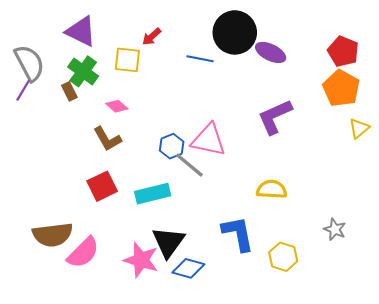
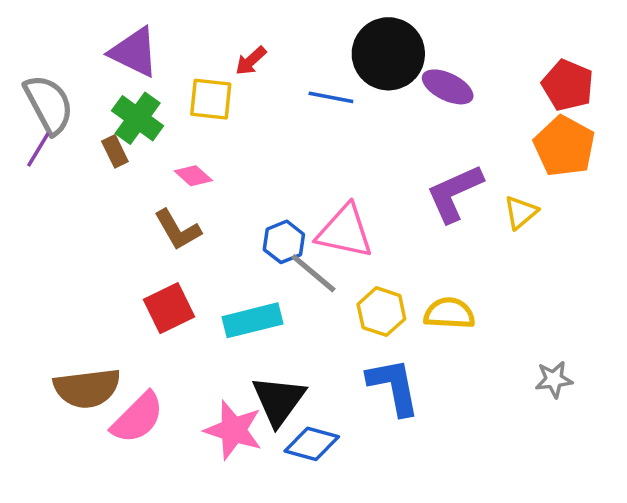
yellow triangle: (359, 128) -> (521, 212), moved
gray star: (335, 229) -> (554, 380), turned -30
yellow hexagon: (283, 257) -> (381, 312), moved

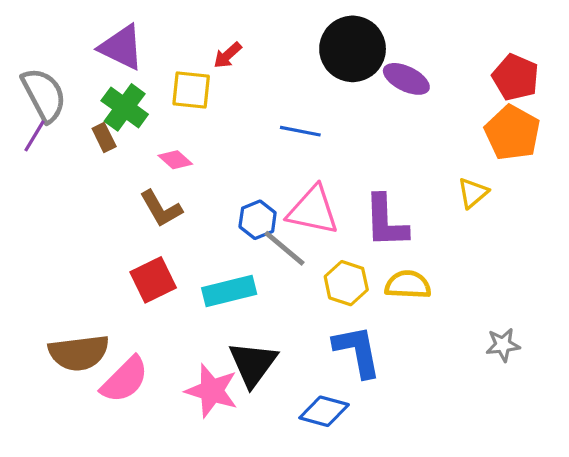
blue line: (331, 97) -> (300, 131), moved
purple L-shape: (455, 193) -> (386, 221), moved, turned -68
blue diamond: (312, 444) -> (324, 411), moved

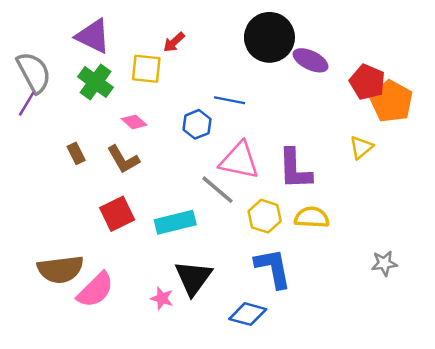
red pentagon: (516, 77) -> (367, 82), moved
brown rectangle: (104, 138) -> (76, 153), moved
blue hexagon: (258, 220) -> (197, 124), moved
pink star: (212, 391) -> (162, 298), size x0.6

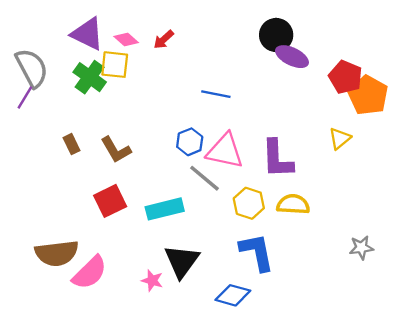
black circle: (269, 37) -> (276, 35), moved, size x0.7
yellow square: (146, 69) -> (115, 65), moved
pink diamond: (134, 122) -> (126, 40), moved
blue hexagon: (197, 124) -> (190, 142), moved

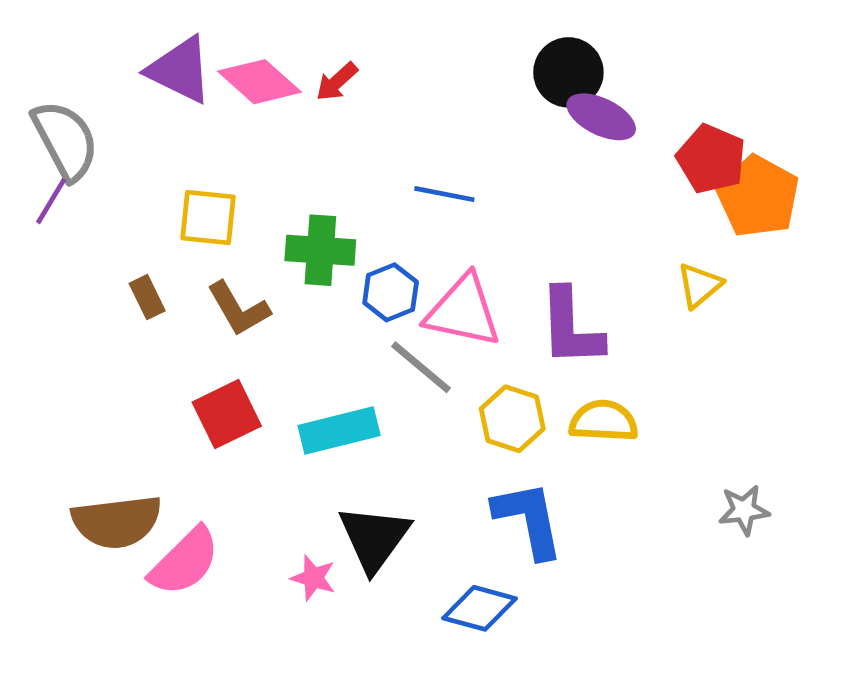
pink diamond: (126, 40) -> (259, 82), size x1.6
yellow square: (115, 65) -> (208, 217), moved
green cross: (90, 77) -> (320, 250), moved, turned -32

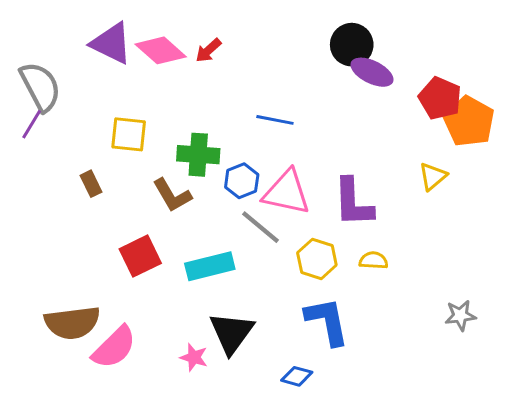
brown L-shape: (238, 309) -> (172, 195), moved
yellow semicircle: (604, 421) -> (373, 260), size x0.7
blue diamond: (479, 608) -> (297, 376), size x0.7

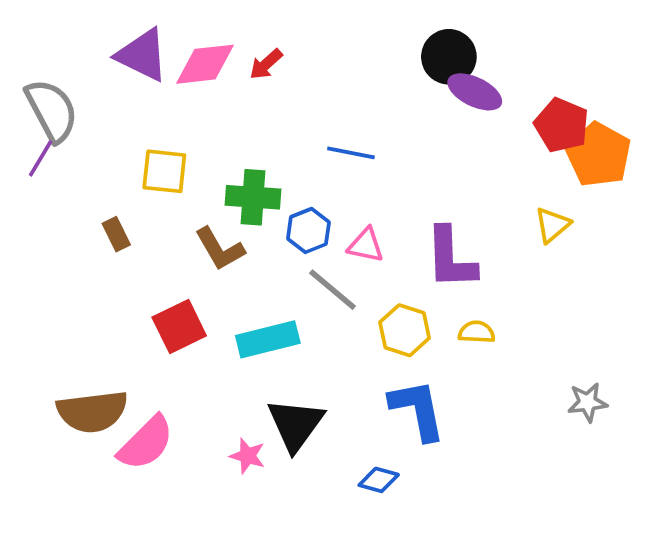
pink diamond: (161, 50) -> (205, 64), turned -48
pink triangle: (287, 192) -> (366, 245), size x0.6

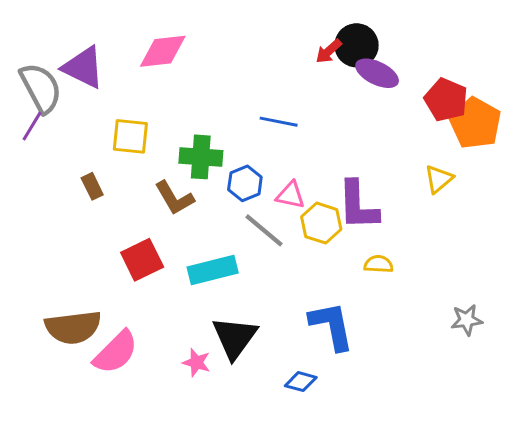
purple triangle: (142, 55) -> (83, 67), moved
red arrow: (266, 64) -> (329, 51), moved
yellow hexagon: (405, 330) -> (321, 223), moved

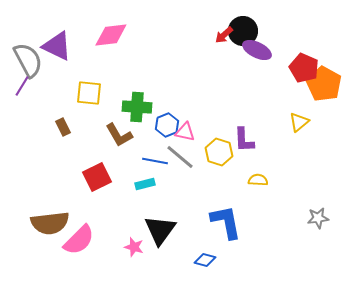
blue line: (279, 122) -> (155, 161), moved
pink triangle: (290, 195) -> (185, 132), moved
purple L-shape: (358, 205) -> (244, 140), size x0.7
cyan rectangle: (213, 270) -> (145, 184), size x0.6

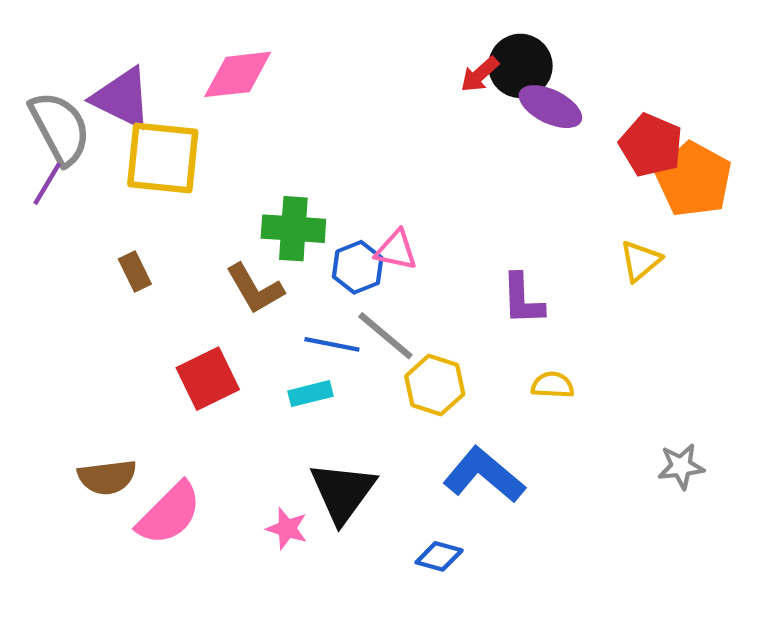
yellow square: (89, 93) -> (163, 158), moved, size x1.4
pink triangle: (185, 132) -> (396, 250), moved
yellow hexagon: (219, 152) -> (435, 385), moved
blue L-shape: (226, 222) -> (484, 475), turned -39
brown semicircle: (50, 223) -> (107, 477), size x0.7

